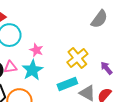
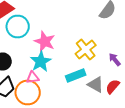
pink star: (36, 50) -> (45, 42), size x1.5
pink triangle: (10, 67) -> (33, 78), moved

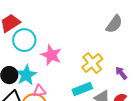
cyan star: (41, 62) -> (26, 75), moved

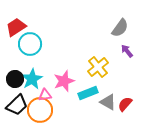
pink star: (51, 55) -> (64, 81), moved, turned 30
purple arrow: (121, 73) -> (127, 51), moved

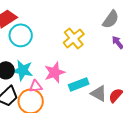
yellow cross: (98, 67) -> (74, 38), moved
cyan star: (32, 79) -> (23, 70), turned -30

